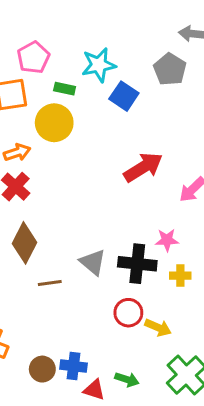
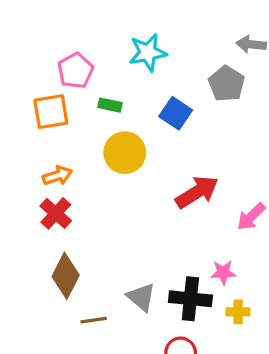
cyan star: (99, 65) -> (148, 53), moved
yellow circle: (54, 123) -> (125, 153), moved

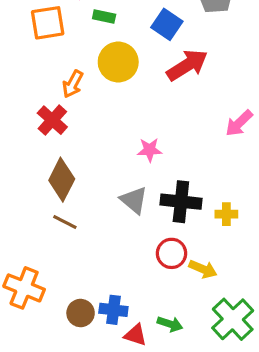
orange arrow: (57, 176) -> (73, 84), moved, turned 136
red arrow: (197, 192) -> (187, 65), moved
pink star: (223, 272) -> (150, 150), moved
brown line: (94, 320) -> (65, 222), moved, turned 35

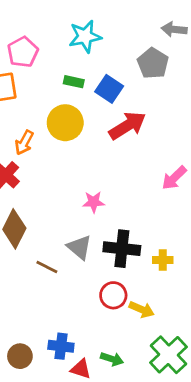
green rectangle: (104, 17) -> (74, 82), moved
brown line: (65, 222) -> (47, 267), moved
brown circle: (81, 313) -> (20, 356), moved

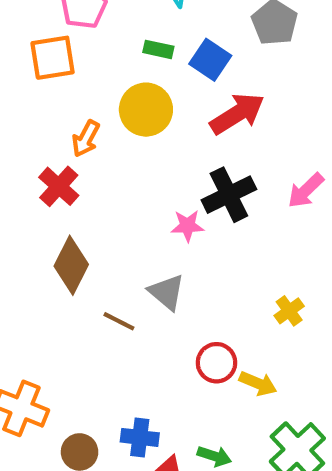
black cross: (122, 249) -> (229, 195), moved, turned -32
yellow cross: (163, 260) -> (289, 311), turned -36

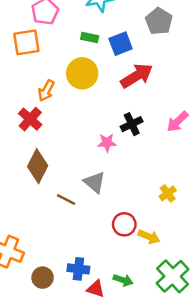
blue square: (210, 60) -> (121, 44), turned 35
black cross: (229, 195) -> (132, 124), size x0.7

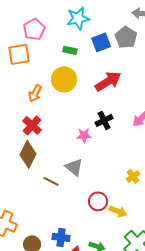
blue square: (121, 44) -> (101, 42), moved
red cross: (30, 119) -> (32, 125), moved

